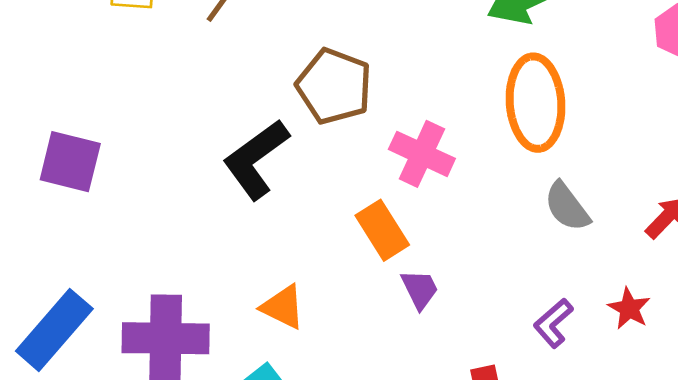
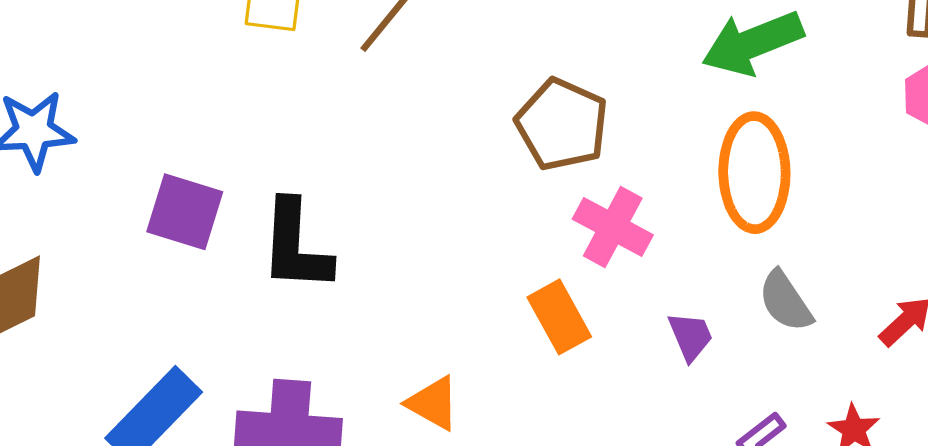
brown pentagon: (334, 86) -> (562, 124), moved
black L-shape: (256, 159) -> (296, 246), moved, turned -54
purple trapezoid: (420, 289) -> (691, 336), moved

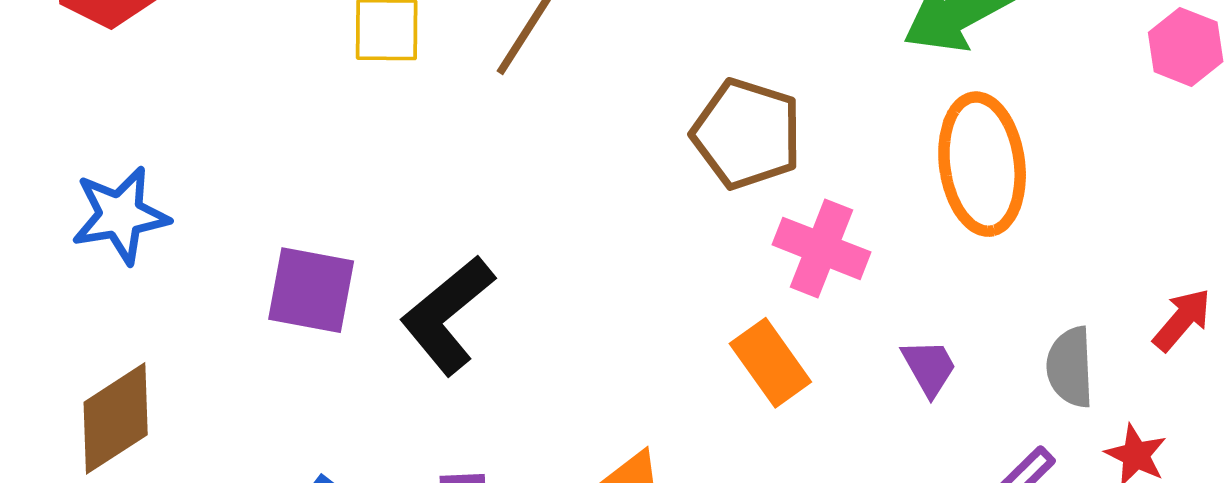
black L-shape: (296, 246) -> (447, 315), turned 54
gray semicircle: (785, 301) -> (1070, 367), moved, turned 38

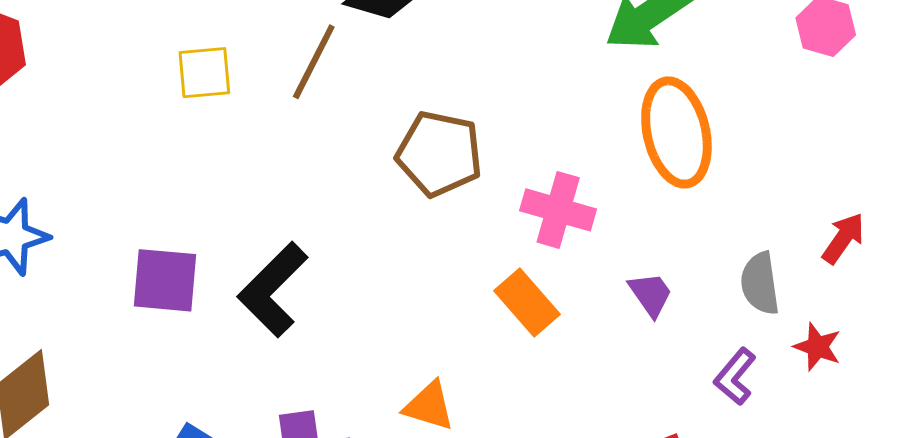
brown pentagon: (747, 134) -> (439, 154), moved

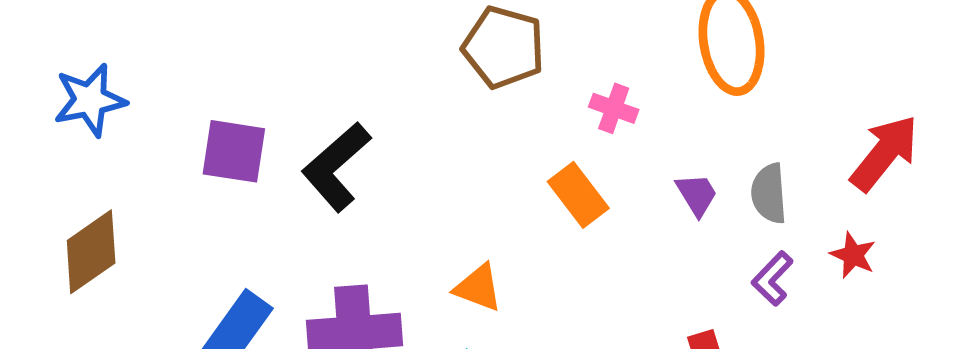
pink cross: (558, 210) -> (614, 108), size x0.7
red arrow: (843, 238) -> (884, 153), size x1.6
gray semicircle: (760, 283) -> (769, 193), moved

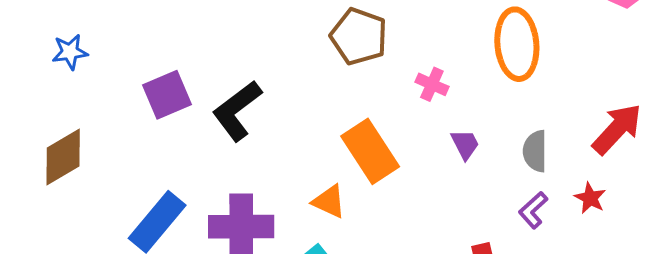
blue star: (90, 100) -> (70, 52), size x0.7
purple square: (234, 151) -> (167, 95), turned -36
orange rectangle: (578, 195) -> (370, 151), moved, size x1.4
purple trapezoid: (697, 195) -> (465, 144), moved

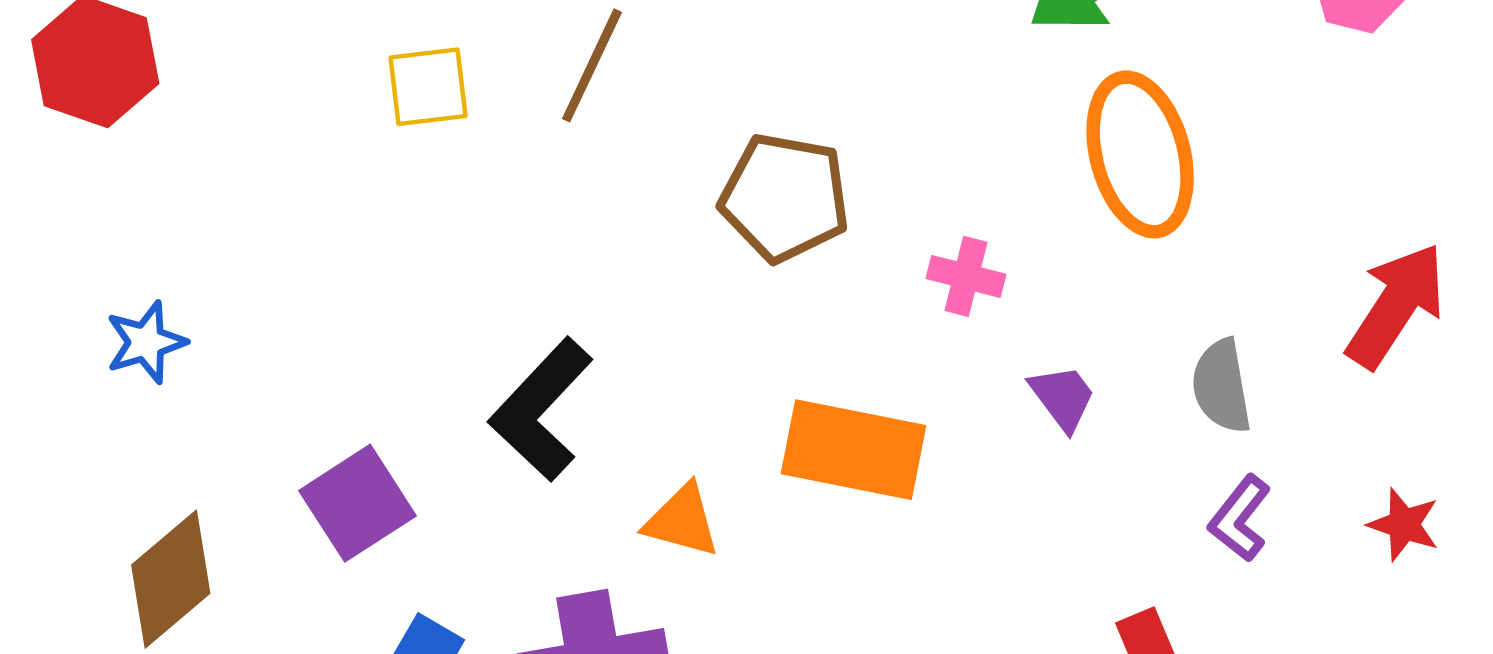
purple square: (167, 95) -> (357, 503), moved
orange rectangle: (370, 151) -> (853, 450), turned -36
red star: (590, 198) -> (1404, 525), moved
orange triangle: (329, 201) -> (682, 521), moved

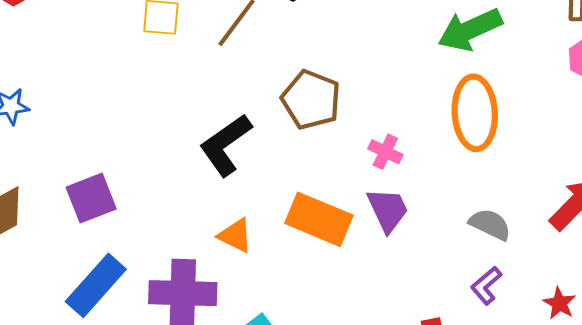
gray semicircle: (1221, 386) -> (490, 224), turned 114
purple trapezoid: (1063, 397) -> (388, 210), moved, size x1.4
black L-shape: (541, 409) -> (226, 145), moved

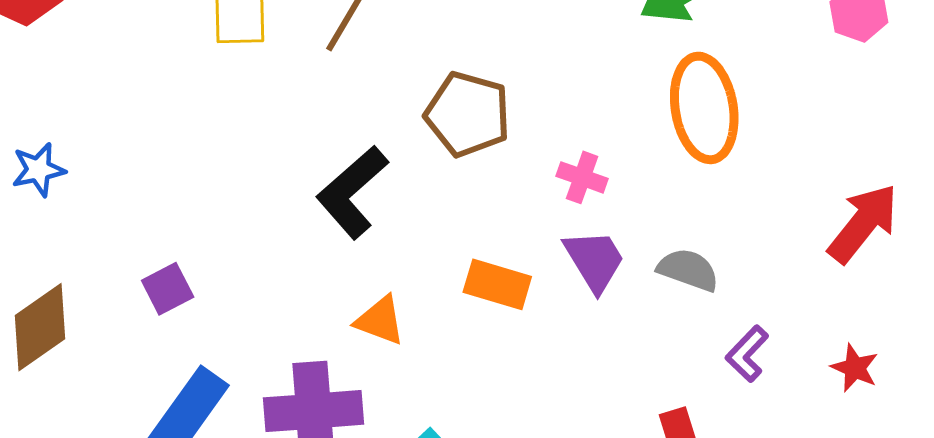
purple square: (91, 198) -> (168, 289), size x0.7
orange rectangle: (319, 219) -> (497, 284), size x0.7
gray semicircle: (490, 224) -> (688, 270), moved

